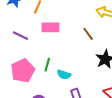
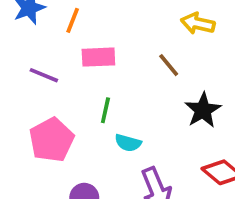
green line: (47, 65) -> (105, 110), moved

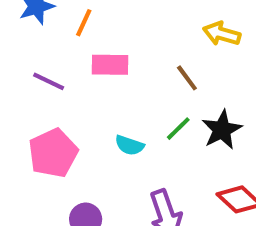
green line: (105, 110) -> (178, 129), moved, turned 30
cyan semicircle: (128, 143) -> (130, 145), moved

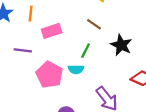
green line: (178, 129) -> (86, 51), moved
pink pentagon: (53, 153) -> (49, 75), moved

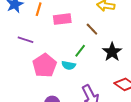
pink rectangle: (52, 31) -> (62, 19), moved

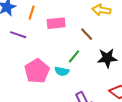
purple line: (25, 40) -> (18, 35), moved
black star: (112, 52) -> (107, 58), turned 30

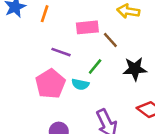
pink rectangle: (56, 23) -> (87, 27), moved
purple line: (18, 35) -> (61, 52), moved

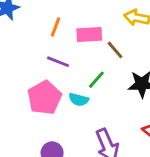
orange line: (45, 14) -> (56, 27), moved

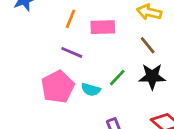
brown line: (115, 50) -> (148, 45), moved
green line: (96, 80) -> (117, 78), moved

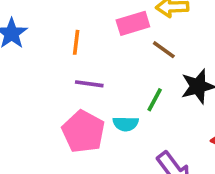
pink rectangle: (103, 27) -> (133, 23), moved
brown line: (148, 45) -> (164, 50), moved

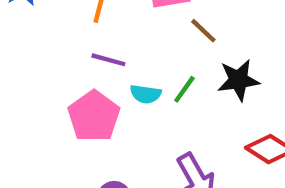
cyan semicircle: (126, 124) -> (146, 94), moved

